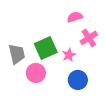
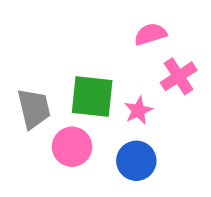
green square: (46, 48) -> (92, 96), turned 30
blue circle: (78, 80) -> (136, 161), moved

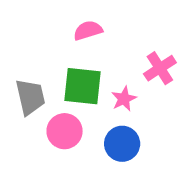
pink semicircle: (150, 34) -> (88, 30), moved

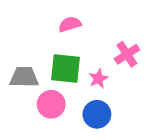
gray trapezoid: (30, 97) -> (24, 77), turned -76

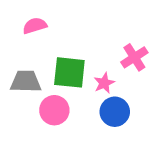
pink semicircle: (70, 24) -> (35, 26), moved
blue circle: (97, 114) -> (115, 112), moved

